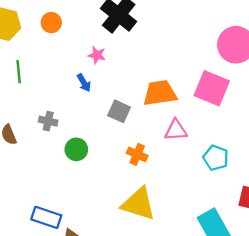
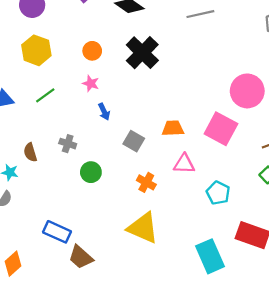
orange circle: (51, 23) -> (92, 51), moved
pink star: (97, 55) -> (91, 83), moved
green line: (19, 72) -> (45, 95), turned 54
orange trapezoid: (160, 93) -> (173, 128), size x0.7

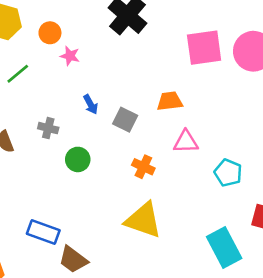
orange circle: (92, 51) -> (50, 33), moved
blue arrow: (104, 112) -> (91, 104), moved
pink square: (221, 129) -> (204, 48), moved, turned -32

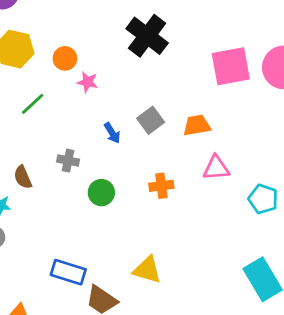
gray square: (125, 120) -> (151, 120), moved, turned 30
orange cross: (143, 167) -> (161, 186), moved, turned -30
yellow triangle: (143, 220) -> (147, 270), moved, size x0.7

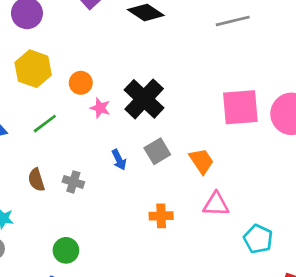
black cross: (147, 36) -> (144, 99), moved
orange trapezoid: (197, 125) -> (201, 161), turned 60
brown semicircle: (23, 177) -> (36, 180), moved
green circle: (101, 193) -> (66, 250), moved

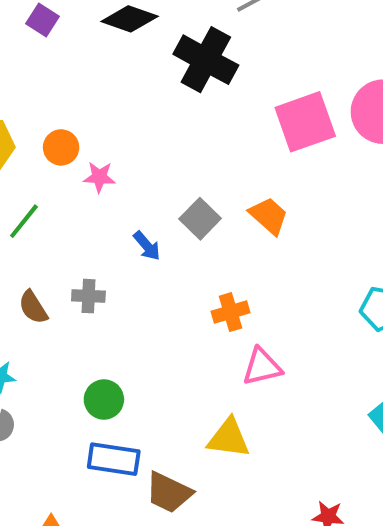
black cross: (144, 99) -> (206, 60), moved
pink triangle: (216, 204) -> (262, 367), moved

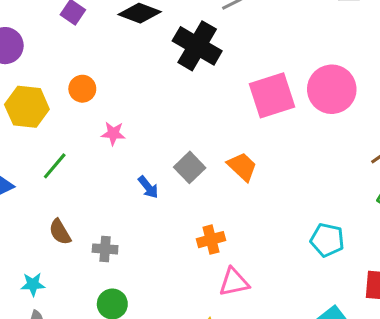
orange circle: (61, 147) -> (82, 89), moved
gray cross: (88, 296) -> (105, 249), moved

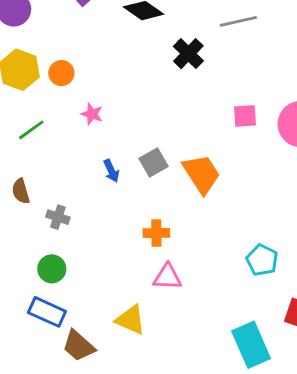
black cross: (197, 46) -> (188, 54), size x0.7
orange circle: (82, 89) -> (61, 73), moved
pink square: (272, 95) -> (245, 116), size x0.6
orange trapezoid: (242, 167) -> (202, 174), size x1.4

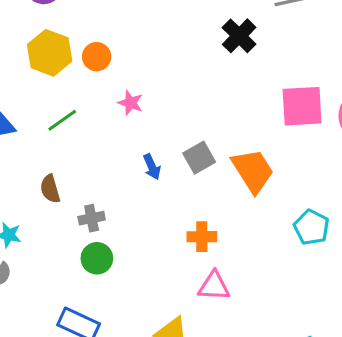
pink square: (245, 116) -> (302, 106), size x1.6
gray cross: (58, 217) -> (92, 218), turned -30
cyan pentagon: (262, 260) -> (311, 227), moved
green circle: (52, 269) -> (97, 258), moved

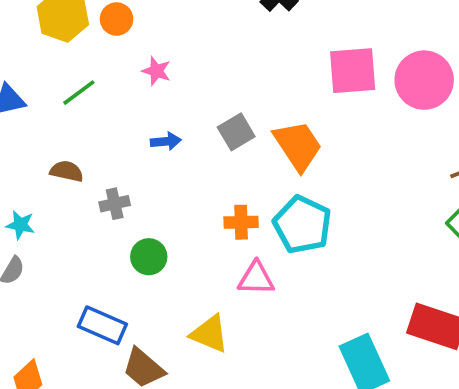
blue arrow: (152, 167) -> (166, 141), moved, turned -70
brown semicircle: (50, 189) -> (67, 171), turned 120
cyan pentagon: (311, 227) -> (302, 225), moved, size x1.4
green circle: (97, 258) -> (149, 257), moved

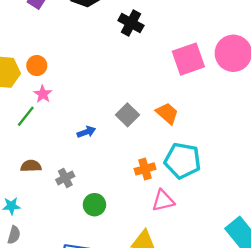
pink star: (156, 71) -> (43, 94), moved, turned 30
orange trapezoid: (298, 146) -> (167, 113), size x0.7

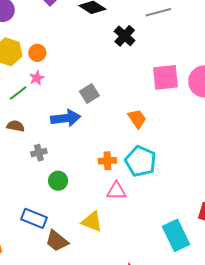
gray square: (128, 115) -> (89, 94), moved
blue arrow: (86, 132) -> (66, 118), size x1.8
brown semicircle: (31, 166) -> (16, 126), moved

